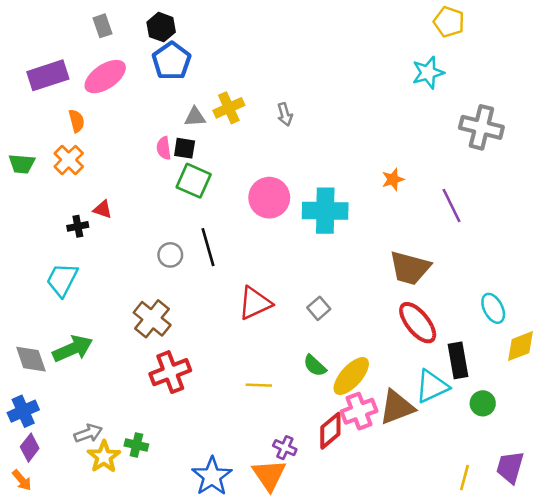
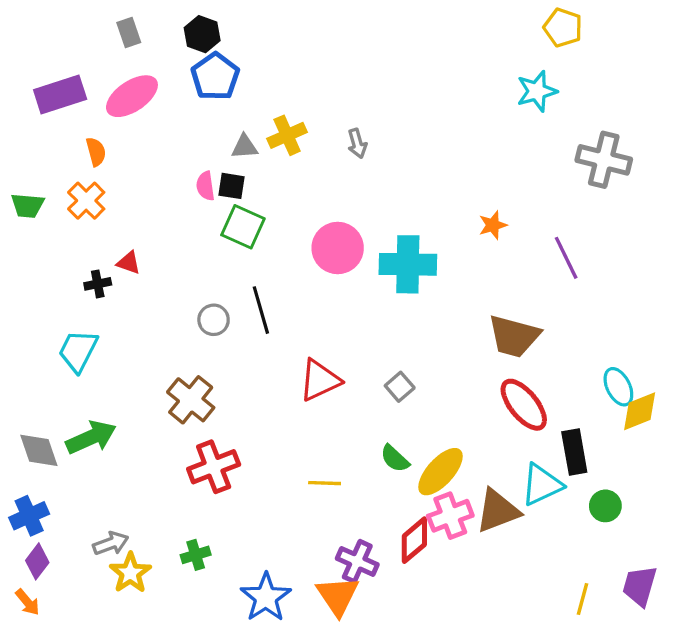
yellow diamond: (520, 346) -> (640, 411), moved
green cross: (136, 445) -> (196, 555), moved, turned -30
purple cross: (285, 448) -> (357, 561), size x1.4

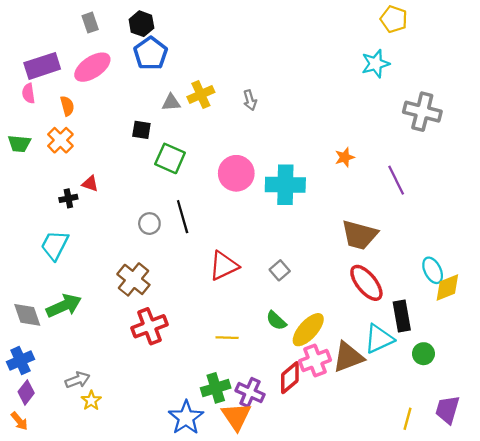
pink semicircle: (205, 186) -> (28, 93), moved
black square: (232, 186) -> (141, 130), moved
green cross: (196, 555) -> (216, 388), moved, size x1.4
yellow star: (130, 573) -> (91, 400), size x0.7

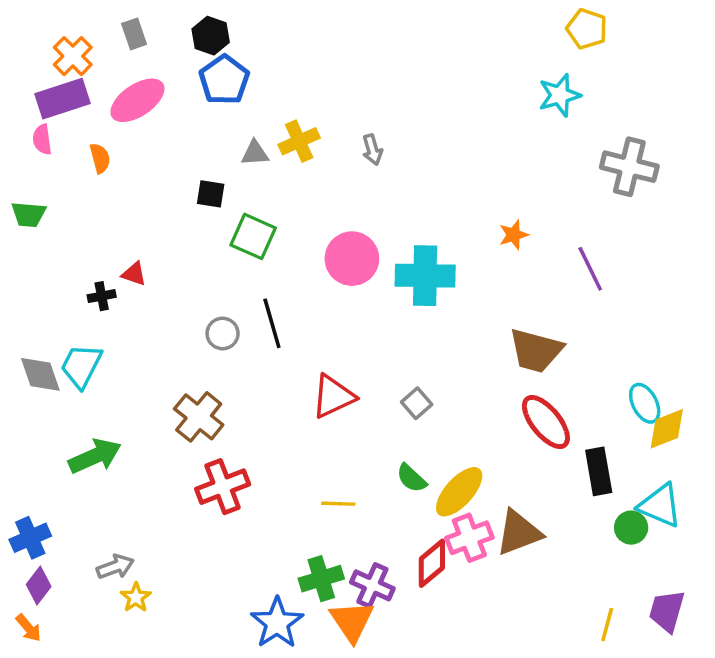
orange cross: (60, 140) -> (73, 56), moved
gray diamond: (27, 315) -> (40, 374), moved
cyan triangle: (379, 339) -> (660, 505), moved, turned 48

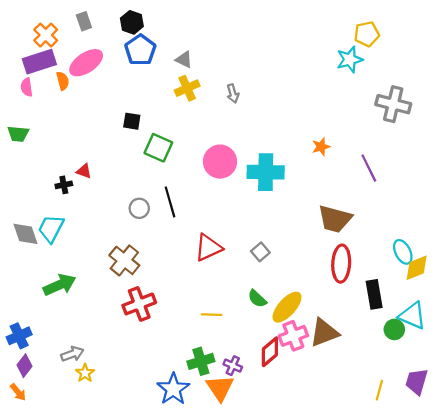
yellow pentagon: (587, 29) -> (367, 34), moved, turned -30
gray triangle: (255, 153) -> (184, 60), moved, turned 30
orange semicircle: (100, 158) -> (63, 81), moved
red ellipse: (546, 422) -> (341, 264), turned 42
purple cross: (372, 585) -> (233, 366), size x0.7

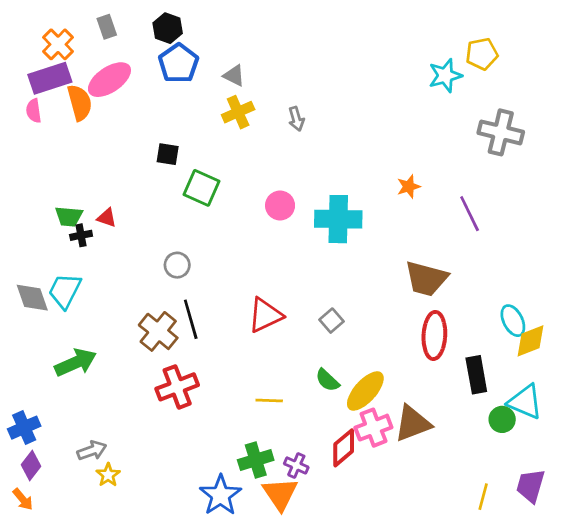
yellow pentagon: (367, 34) -> (482, 54), moved
orange semicircle: (63, 81) -> (80, 103), size x1.5
green trapezoid: (18, 134) -> (69, 216), moved
pink circle: (220, 162) -> (280, 206), size x0.7
black line: (170, 202) -> (191, 319), moved

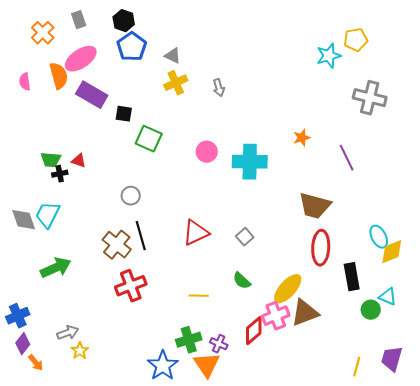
purple rectangle: (50, 78) -> (92, 95), moved, turned 48
yellow ellipse: (365, 391) -> (288, 289), moved
cyan triangle: (525, 402) -> (388, 297), size x0.7
orange arrow: (23, 499) -> (36, 363), moved

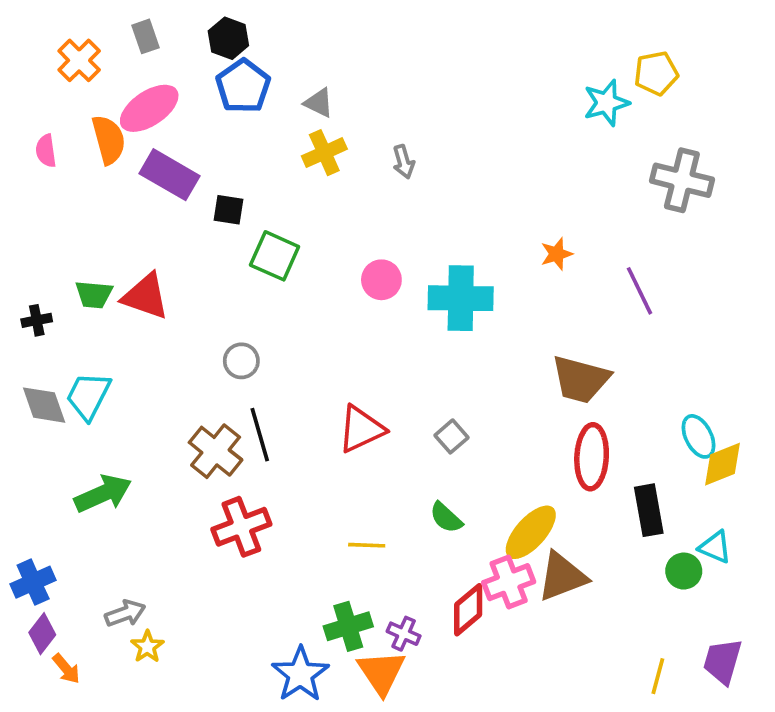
red triangle: (79, 161) -> (145, 296), size x1.8
black cross: (60, 174) -> (37, 320), moved

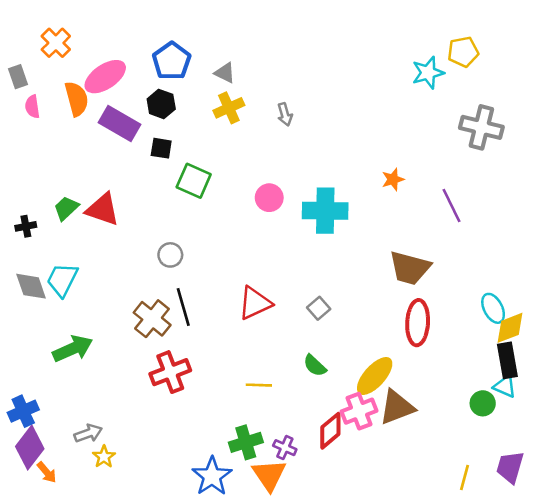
gray rectangle: (145, 36) -> (18, 77), moved
black hexagon: (228, 38) -> (161, 104), moved
green trapezoid: (94, 295) -> (66, 208), turned 132
black rectangle: (649, 510) -> (507, 360), moved
purple diamond: (42, 634) -> (30, 448), size x1.5

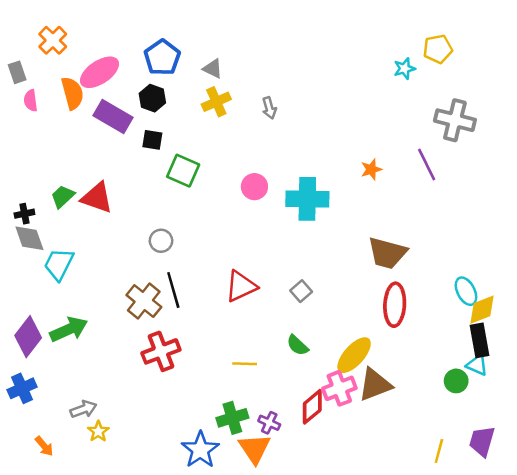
cyan star: (428, 73) -> (404, 69), size x0.7
purple line: (451, 205) -> (427, 164), moved
gray diamond: (31, 286) -> (29, 238), moved
purple diamond: (30, 448) -> (28, 337), moved

